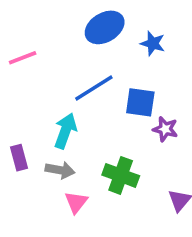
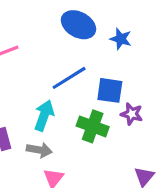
blue ellipse: (105, 27) -> (78, 25), turned 60
green cross: (121, 175) -> (93, 126), moved

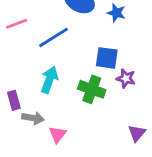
blue line: (69, 78) -> (53, 37), moved
gray arrow: (39, 150) -> (33, 118), moved

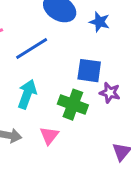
pink triangle: (58, 134) -> (49, 136), moved

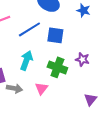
blue star: (99, 22) -> (83, 10), moved
blue square: (89, 71) -> (55, 35), moved

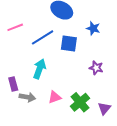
blue star: (83, 10) -> (93, 28), moved
green cross: (57, 67) -> (80, 102), moved, turned 30
pink triangle: (41, 88) -> (55, 97), turned 32

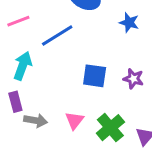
blue square: (69, 44) -> (95, 76), moved
cyan arrow: (39, 69) -> (23, 66), moved
pink triangle: (55, 97) -> (74, 120), turned -32

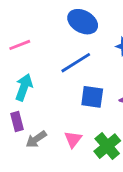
blue line: (57, 36) -> (76, 63), moved
gray arrow: (36, 120) -> (36, 139), turned 135

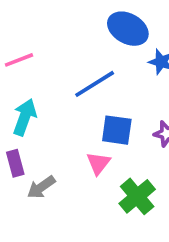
blue ellipse: (83, 22) -> (128, 29), moved
pink triangle: (73, 139) -> (98, 163), moved

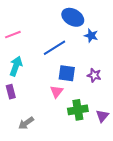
gray arrow: (41, 187) -> (26, 123), moved
green cross: (137, 196) -> (78, 110), turned 30

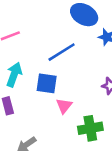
blue square: (67, 73) -> (47, 83), moved

